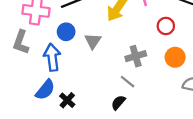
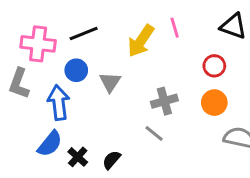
red circle: (166, 26) -> (214, 66), moved
black semicircle: (118, 103) -> (111, 160), moved

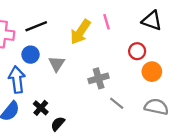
orange circle: (214, 103) -> (152, 72), moved
gray line: (154, 133) -> (117, 103), moved
black cross: (78, 157) -> (41, 108), moved

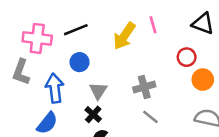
blue circle: (31, 55) -> (80, 62), moved
gray triangle: (57, 64) -> (98, 91), moved
gray line: (117, 103) -> (150, 117), moved
black cross: (41, 108) -> (93, 114), moved

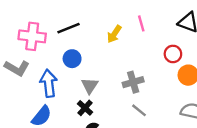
yellow arrow: (124, 36) -> (114, 34), size x0.7
gray L-shape: (21, 72) -> (17, 68), turned -80

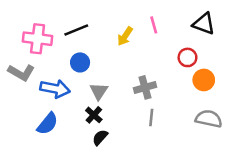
blue arrow: (49, 83) -> (55, 89), turned 108
gray line: (139, 110) -> (151, 117), turned 56

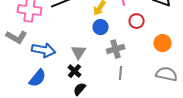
red circle: (187, 57) -> (137, 21), moved
blue circle: (80, 62) -> (101, 27), moved

